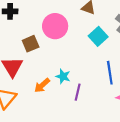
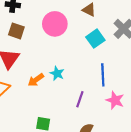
brown square: (31, 44) -> (16, 31), moved, turned 35
purple line: (78, 92) -> (80, 99), moved

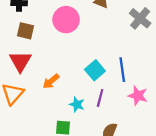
cyan square: (95, 39) -> (95, 70), moved
cyan star: (57, 73) -> (77, 105), moved

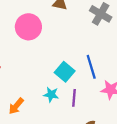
orange arrow: (51, 81) -> (16, 106), moved
cyan star: (77, 105) -> (51, 95), moved

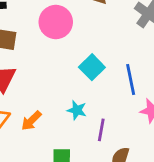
cyan square: (65, 72) -> (92, 67), moved
purple line: (74, 98) -> (101, 130), moved

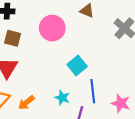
blue line: (131, 80) -> (93, 91), moved

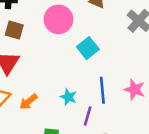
cyan square: (77, 66) -> (88, 48), moved
pink star: (121, 103) -> (135, 90), moved

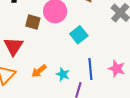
brown square: (14, 30) -> (33, 22), moved
orange arrow: (28, 102) -> (39, 71), moved

